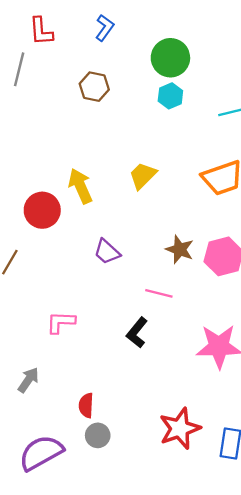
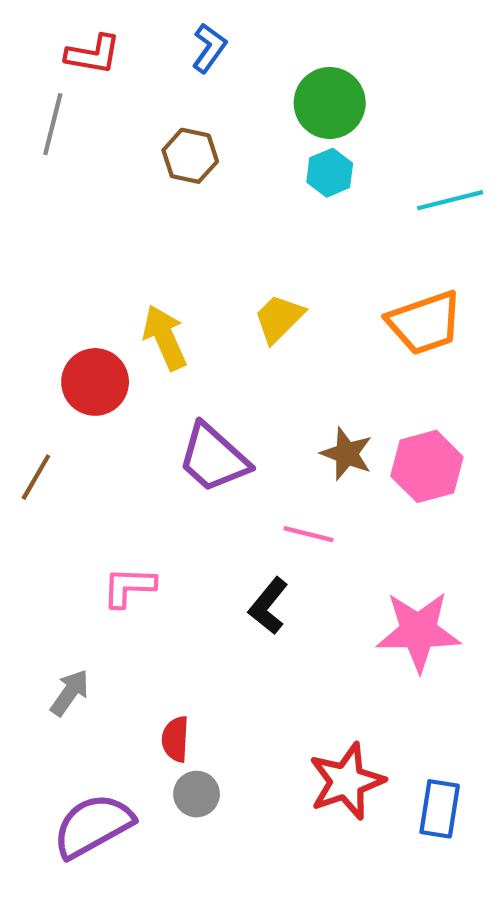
red L-shape: (41, 31) -> (93, 54), turned -76
purple trapezoid: (107, 252) -> (213, 458), size x1.5

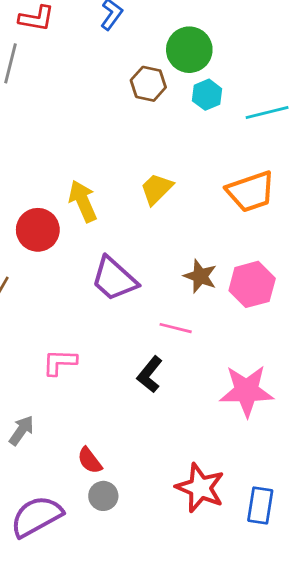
brown hexagon: (190, 156) -> (148, 84), moved
cyan hexagon: (330, 173) -> (207, 95), moved
red semicircle: (175, 739) -> (90, 460), turned -40
red star: (347, 781) -> (200, 488), turned -30

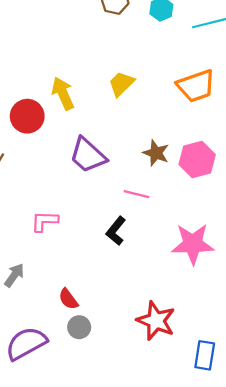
blue rectangle: (260, 505) -> (205, 355), moved

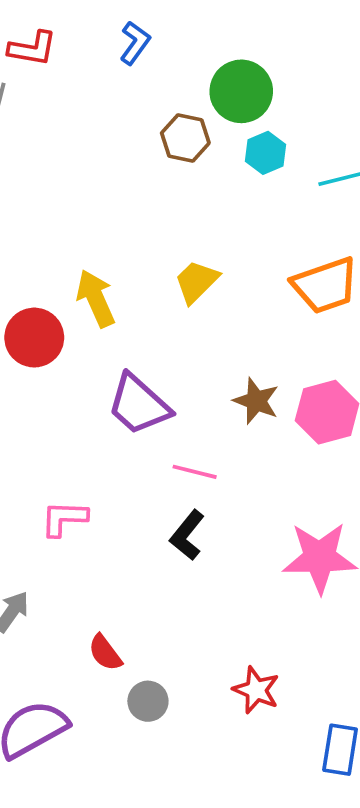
pink line: (136, 194) -> (195, 472), moved
red star: (156, 321) -> (256, 690), size x0.7
gray circle: (79, 327) -> (148, 701), moved

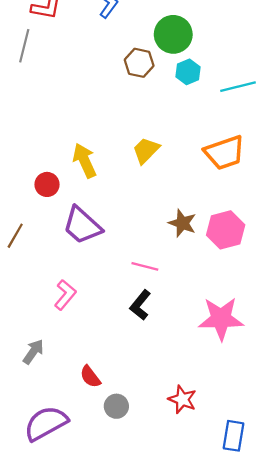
red circle: (34, 338) -> (47, 184), size x0.7
purple trapezoid: (139, 405) -> (82, 225), moved
pink L-shape: (64, 518) -> (65, 295), turned 128

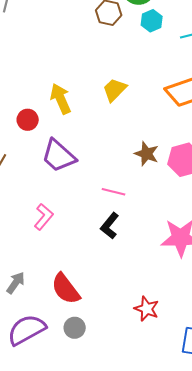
gray arrow: (33, 352) -> (16, 283), moved
red semicircle: (90, 377) -> (66, 289), size x1.6
gray circle: (116, 406) -> (75, 328), moved

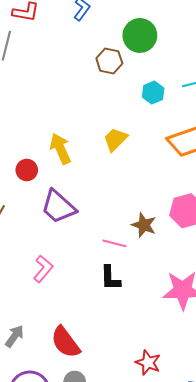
cyan hexagon: (152, 21) -> (153, 93), moved
brown star: (147, 154) -> (144, 225), moved
black L-shape: (110, 226) -> (110, 278), turned -40

